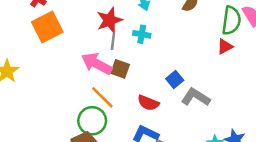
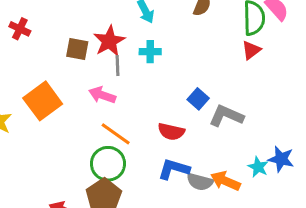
orange square: (47, 27) -> (43, 101), moved
pink arrow: (97, 64) -> (102, 95), size x0.7
brown square: (120, 69) -> (77, 49), moved

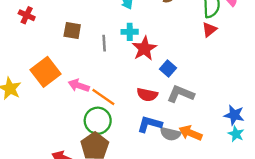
red star: (109, 41) -> (144, 49), moved
pink arrow: (102, 95) -> (79, 86), moved
gray L-shape: (226, 116) -> (181, 94), moved
cyan star: (258, 167) -> (236, 134), moved

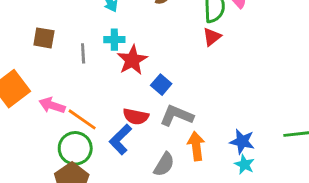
blue L-shape: (150, 124) -> (120, 139), moved, turned -60
orange arrow: (191, 133) -> (196, 146), moved, turned 60
gray semicircle: (170, 134) -> (164, 164), turned -72

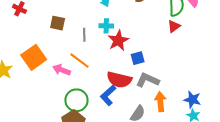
blue square: (161, 85) -> (138, 58), turned 32
red semicircle: (136, 116) -> (119, 80), size x1.4
orange line: (82, 119) -> (79, 61), moved

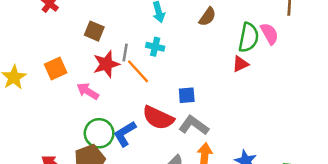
red star: (118, 40) -> (106, 64), moved
orange square: (34, 57) -> (56, 68), size x0.7
orange line: (79, 61) -> (138, 71), moved
blue L-shape: (108, 95) -> (125, 134), moved

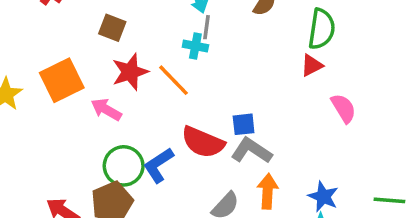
pink semicircle: (269, 34) -> (344, 108), moved
gray line: (125, 52) -> (206, 27), moved
orange square: (56, 68) -> (62, 80), size x1.4
blue square: (187, 95) -> (244, 124), moved

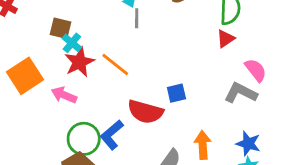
cyan cross: (195, 46) -> (72, 43), moved, turned 36
gray L-shape: (251, 151) -> (241, 93), moved

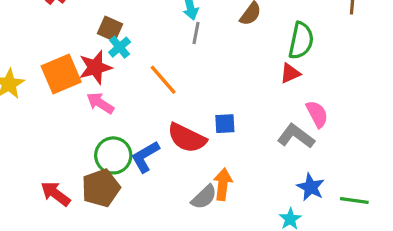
red star: (79, 62) -> (95, 67), moved
blue star: (248, 144) -> (311, 187), moved
orange arrow: (203, 145) -> (223, 184), moved

